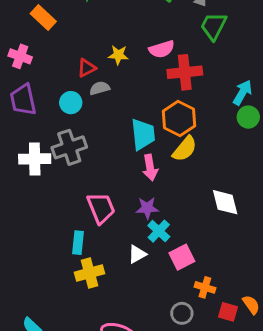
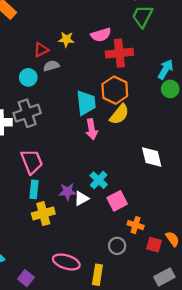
pink trapezoid: (101, 208) -> (32, 162), moved
purple star: (147, 208) -> (67, 192), moved

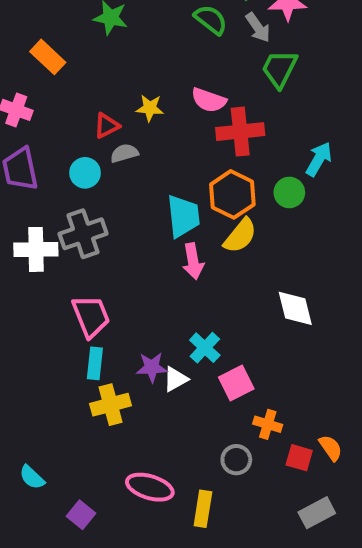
pink semicircle: (101, 35) -> (209, 100), turned 36
green circle: (170, 89) -> (289, 192), moved

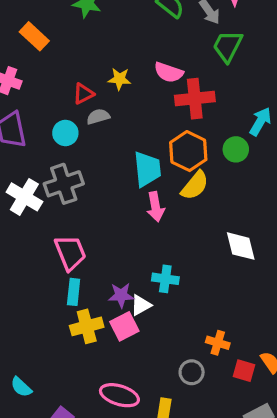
white cross: (36, 249) -> (24, 197), turned 32
cyan cross: (205, 348) -> (165, 279), turned -35
pink square: (236, 383) -> (124, 326), moved

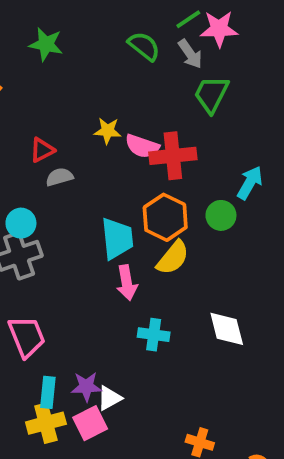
pink semicircle: (169, 72) -> (142, 146), moved
yellow star: (119, 79) -> (107, 131), moved
cyan circle: (65, 133) -> (21, 223), moved
cyan cross: (165, 279) -> (154, 335), moved
cyan rectangle: (74, 292) -> (48, 392), moved

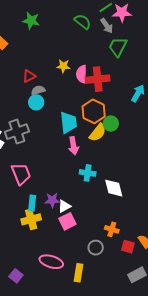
pink semicircle: (142, 146) -> (82, 74), turned 72
green circle: (221, 215) -> (111, 124), moved
cyan circle: (21, 223) -> (36, 102), moved
white diamond: (227, 329) -> (114, 188), moved
pink square: (90, 423) -> (67, 221), moved

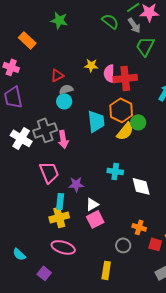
pink arrow: (73, 146) -> (63, 139), moved
purple star: (52, 200) -> (76, 184), moved
pink ellipse: (51, 262) -> (63, 247), moved

